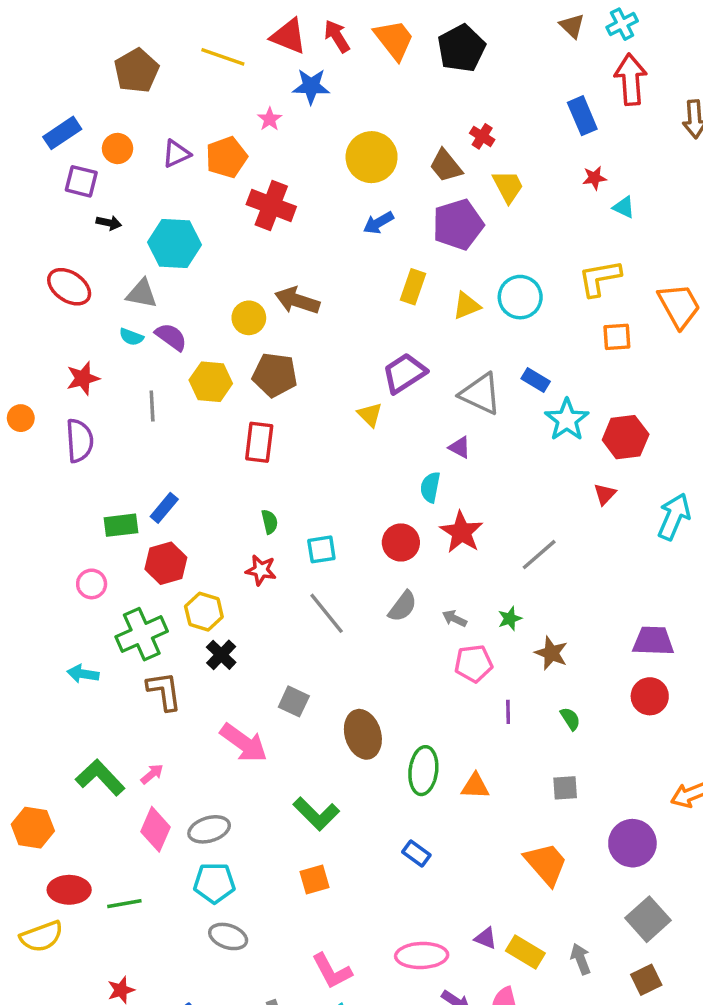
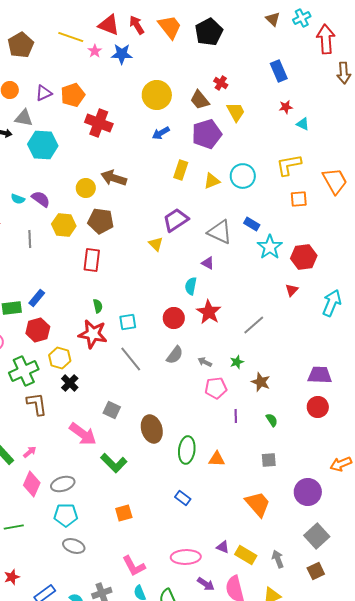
red arrow: (631, 79) -> (326, 39), moved
pink star: (270, 119) -> (95, 51), moved
gray triangle: (142, 294) -> (24, 118), moved
red star: (261, 570) -> (93, 334), size x1.6
green L-shape: (316, 814) -> (114, 463), moved

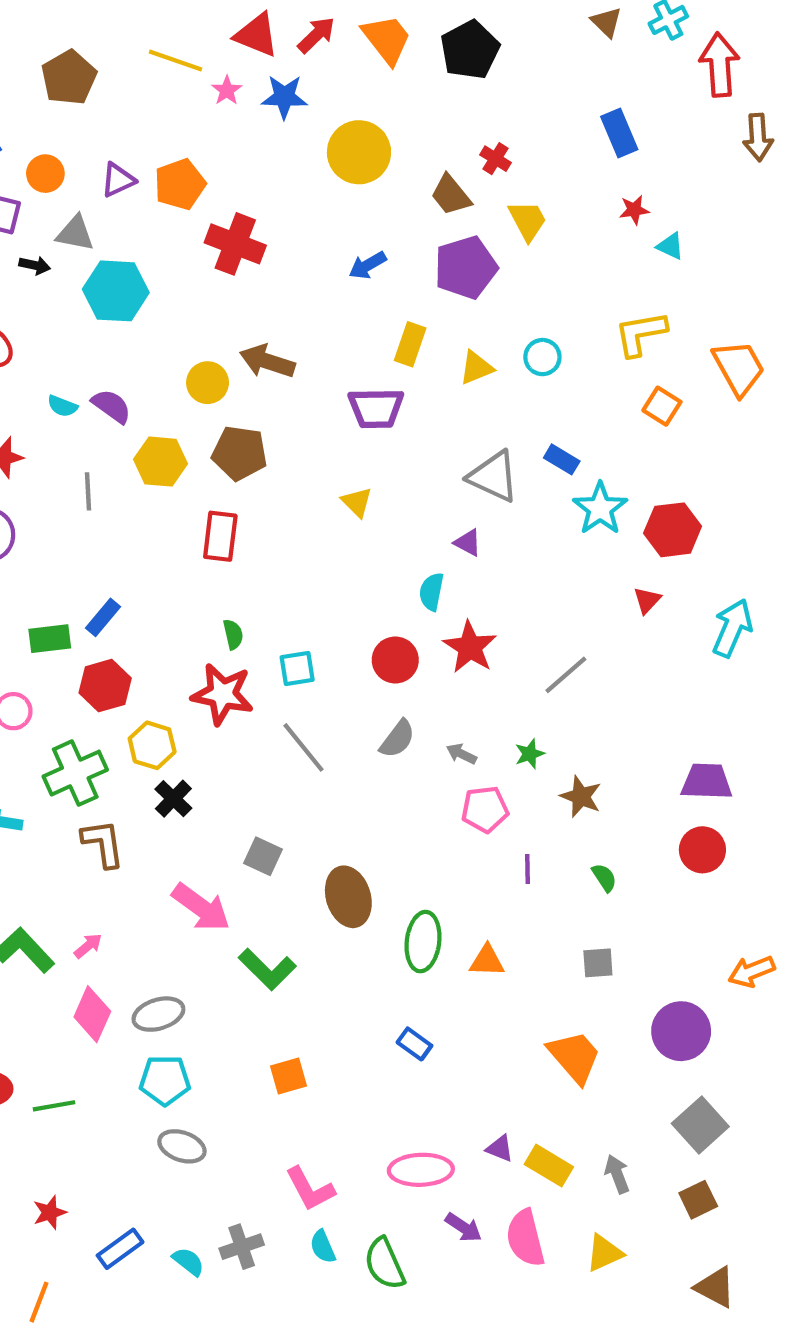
red arrow: (137, 25) -> (316, 35), turned 78
yellow circle: (157, 95) -> (359, 152), moved
cyan circle: (243, 176) -> (542, 357), size x0.7
orange square: (299, 199) -> (662, 406), turned 36
purple trapezoid: (176, 220) -> (376, 408), moved, turned -148

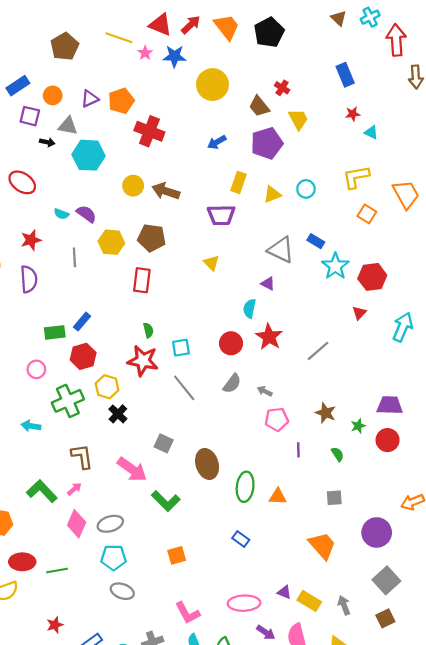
yellow circle: (208, 383) -> (133, 186), moved
green star: (530, 754) -> (358, 426), moved
brown L-shape: (103, 843) -> (82, 456), moved

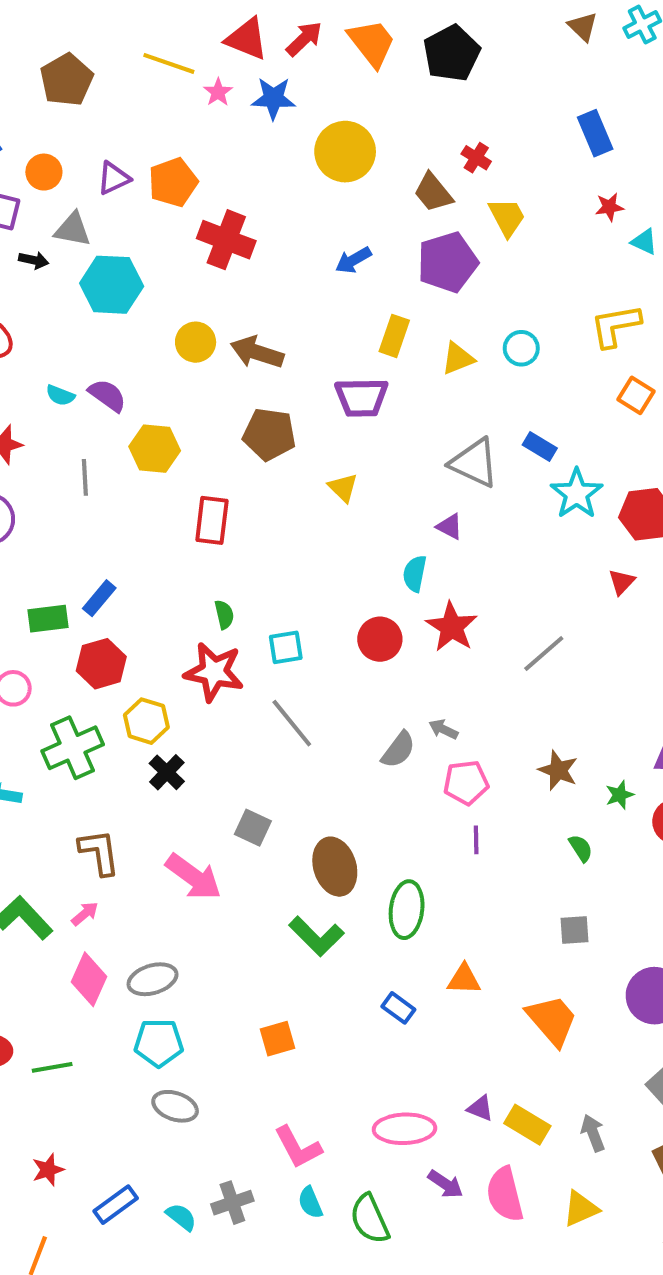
brown pentagon: (152, 238) -> (269, 434), moved
gray semicircle: (232, 384) -> (398, 750), moved
purple line: (298, 450) -> (476, 840), moved
orange triangle: (278, 497) -> (464, 979), moved
green L-shape: (166, 501) -> (316, 936), moved

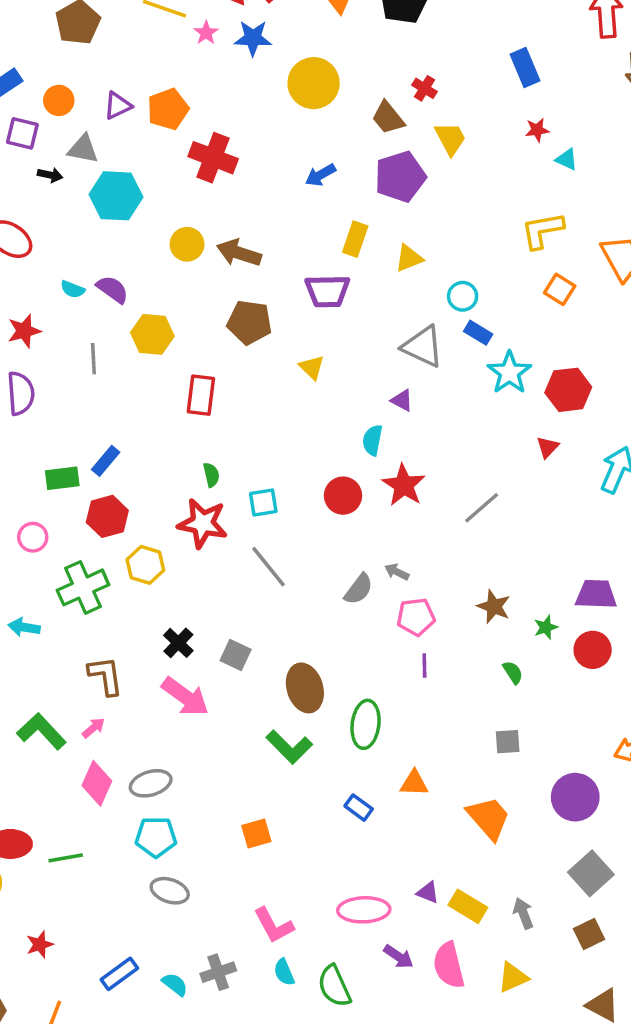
cyan circle: (521, 348) -> (463, 296), moved
black cross: (167, 772) -> (178, 643), moved
red star: (48, 1170) -> (40, 944), moved

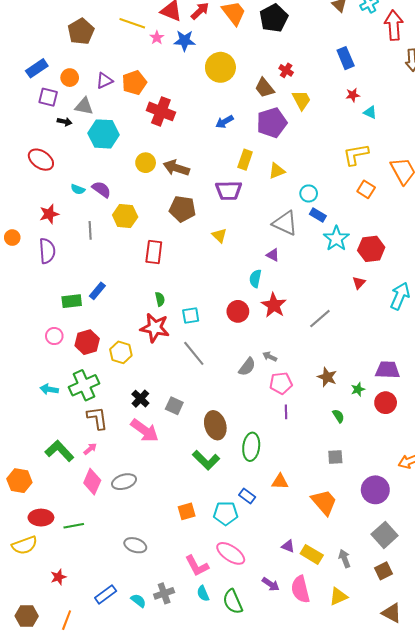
red hexagon: (107, 516) -> (87, 342), moved
green cross: (83, 587) -> (84, 385), moved
cyan pentagon: (156, 837) -> (226, 513), moved
pink ellipse: (364, 910) -> (231, 553), moved, turned 36

